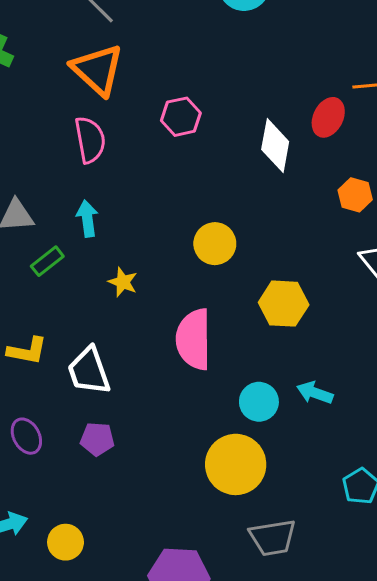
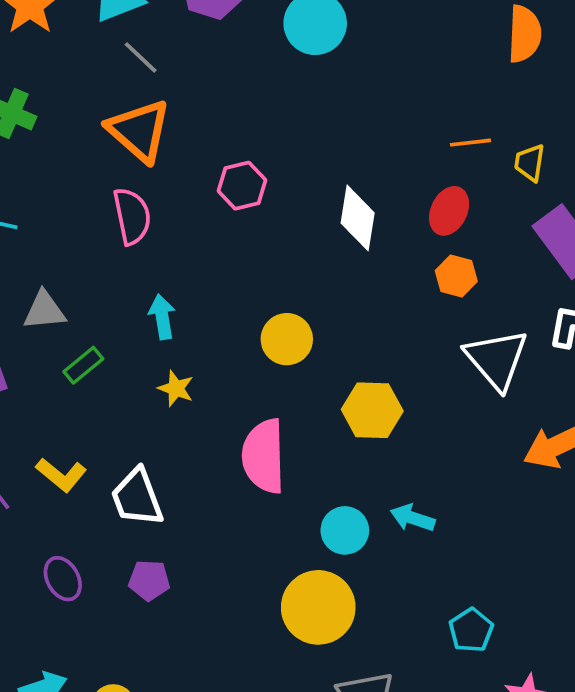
red ellipse: (328, 117) -> (449, 211), moved
cyan arrow: (87, 218) -> (162, 317), moved
yellow L-shape: (27, 351) -> (61, 475), turned 30

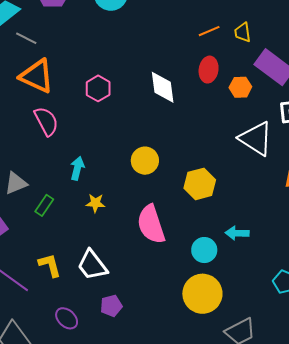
orange hexagon: (456, 276) -> (240, 87), moved
cyan arrow: (162, 317) -> (77, 168), turned 40
yellow L-shape: (61, 475) -> (50, 265), turned -128

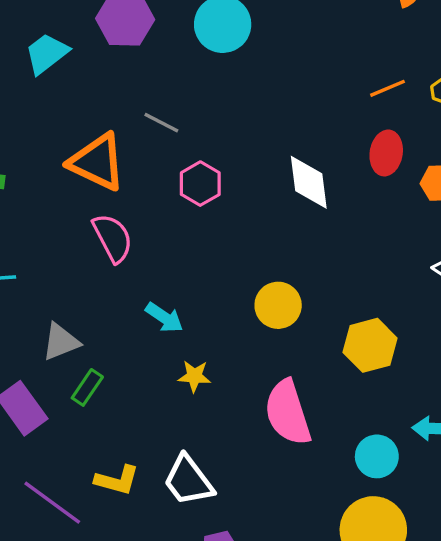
gray line: (26, 38) -> (161, 123), moved
cyan arrow: (77, 168) -> (164, 317), turned 110
green rectangle: (44, 205) -> (87, 387), moved
yellow L-shape: (50, 265) -> (117, 480), turned 120

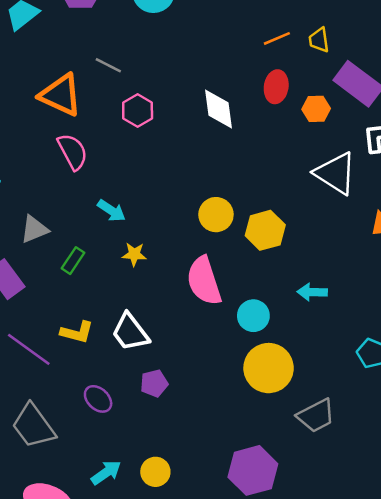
yellow circle: (278, 305) -> (216, 215), moved
green rectangle: (87, 387) -> (73, 261), moved
cyan circle: (377, 456) -> (253, 316), moved

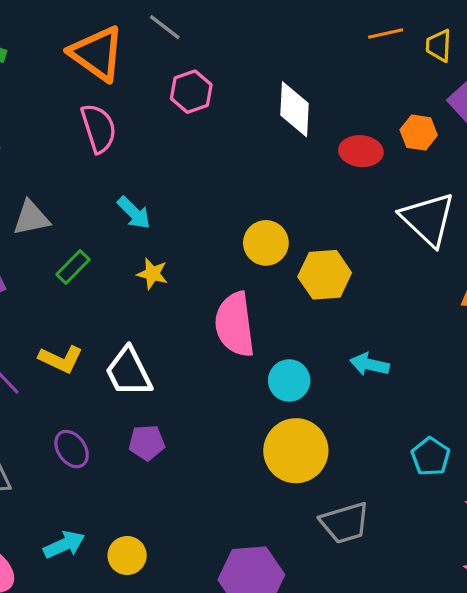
red ellipse: (276, 87) -> (361, 151), moved, turned 76

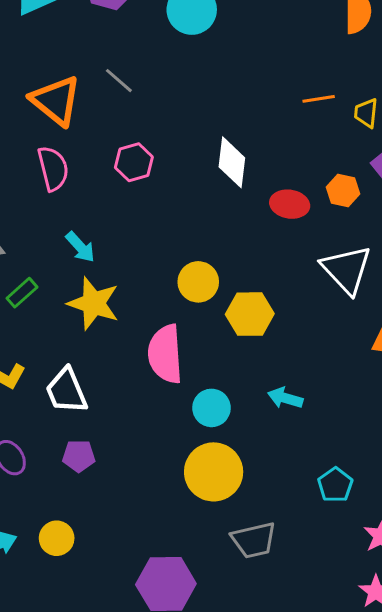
pink hexagon: (191, 92) -> (134, 162), moved
yellow star: (152, 274) -> (94, 303), size x1.8
yellow circle: (127, 556) -> (57, 538), moved

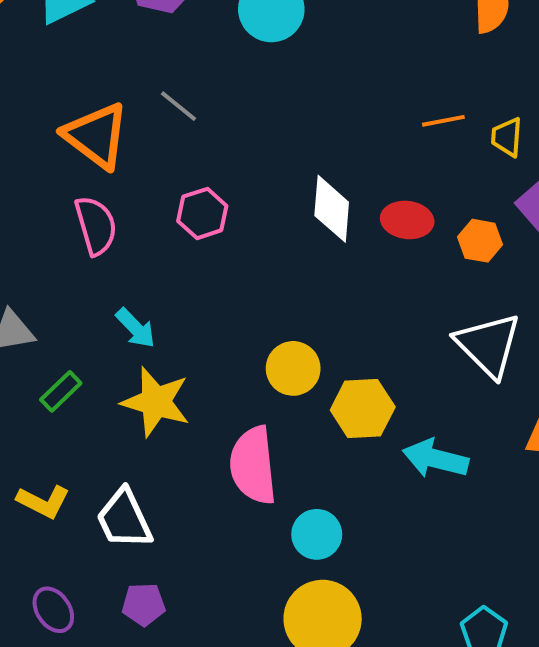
red ellipse: (290, 204) -> (407, 220), moved
cyan arrow: (285, 398) -> (435, 459), moved, size x1.4

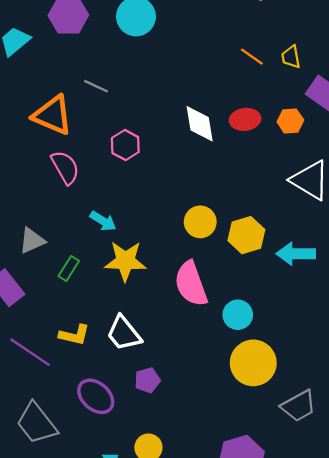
orange line: (443, 121) -> (252, 57), turned 60
purple ellipse: (53, 610) -> (96, 396), size x1.4

